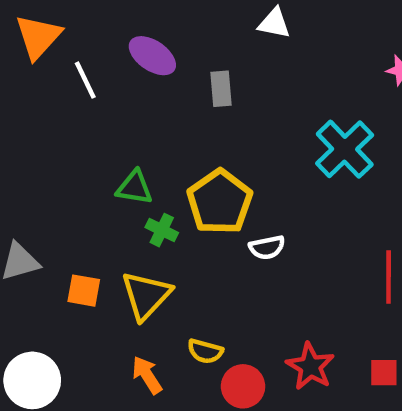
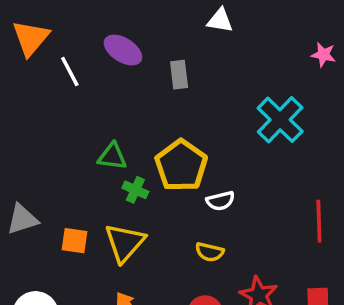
yellow semicircle: (205, 351) -> (210, 252), moved

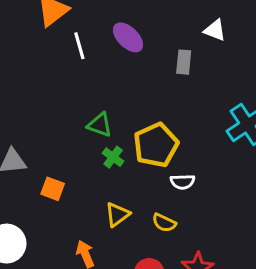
gray rectangle: (179, 75) -> (184, 62), moved
yellow triangle: (125, 243) -> (117, 214), moved, size x0.7

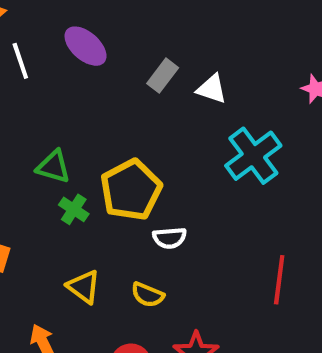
white triangle: (215, 30) -> (212, 89), moved
gray rectangle: (184, 62) -> (163, 76), turned 35
yellow triangle: (117, 214) -> (84, 287), turned -44

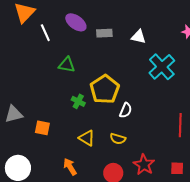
gray rectangle: (163, 76) -> (104, 33), moved, turned 56
green triangle: (53, 167) -> (67, 65), moved
white semicircle: (170, 238) -> (126, 110), turned -56

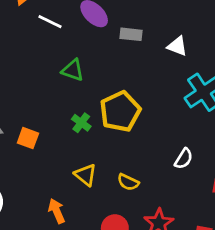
white line: (45, 33) -> (50, 22), turned -48
white semicircle: (126, 110) -> (184, 159), moved
orange square: (42, 128) -> (28, 138), moved

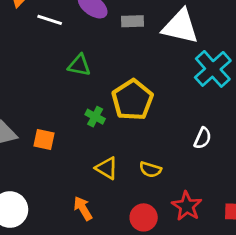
white triangle: (177, 46) -> (180, 27), size x1.8

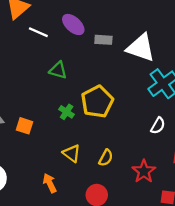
white semicircle: (203, 138) -> (158, 126), moved
yellow semicircle: (150, 169) -> (106, 158), turned -84
red star: (187, 206) -> (144, 171), moved

